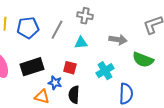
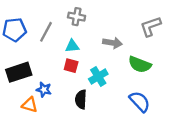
red square: (70, 68) -> (71, 66), moved
blue semicircle: (126, 94) -> (140, 102), moved, turned -45
black semicircle: (74, 95) -> (81, 99), moved

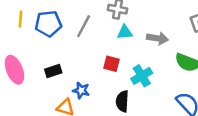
cyan triangle: (72, 46) -> (125, 32), moved
black rectangle: (19, 72) -> (53, 71), size x0.6

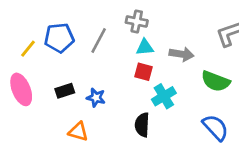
yellow line: (21, 19) -> (28, 49), moved, turned 35
red square: (111, 64) -> (143, 72), moved
blue star: (81, 90) -> (96, 98), moved

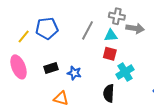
gray cross: (137, 22) -> (117, 16), moved
gray line: (99, 41) -> (87, 30), moved
gray arrow: (182, 54) -> (135, 28), moved

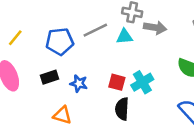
blue pentagon: (47, 28) -> (60, 42), moved
gray line: (87, 30) -> (95, 30), turned 36
red square: (110, 54) -> (117, 82), moved

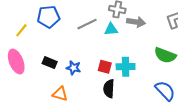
blue pentagon: (60, 42) -> (49, 17), moved
black rectangle: (50, 77) -> (50, 63), turned 40
cyan cross: (142, 82) -> (126, 67), turned 30

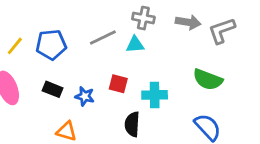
blue pentagon: (49, 17) -> (51, 45), moved
gray arrow: (136, 22) -> (188, 22), moved
red square: (105, 67) -> (118, 84), moved

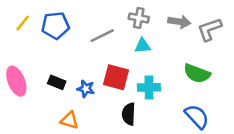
blue pentagon: (51, 45) -> (55, 26), moved
cyan triangle: (135, 45) -> (143, 46), moved
yellow line: (15, 46) -> (23, 23), moved
red square: (118, 84) -> (116, 77), size x1.5

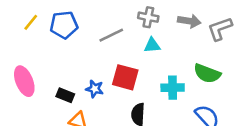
black rectangle: (57, 82) -> (65, 95), moved
cyan cross: (149, 87) -> (173, 88), moved

